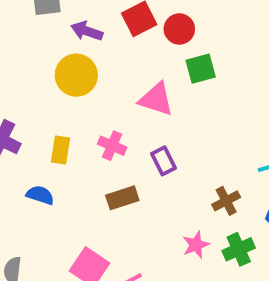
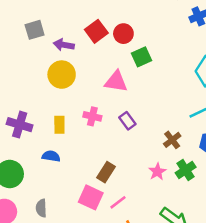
brown rectangle: (122, 198) -> (106, 172), moved, turned -30

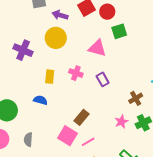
purple cross: (20, 125) -> (23, 50), moved

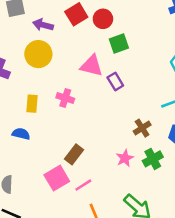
purple rectangle: (103, 79) -> (115, 82), moved
pink square: (67, 136) -> (57, 178), turned 30

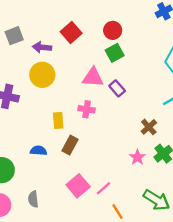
red circle: (103, 19) -> (113, 30), moved
pink cross: (65, 98) -> (87, 109), moved
yellow rectangle: (32, 104) -> (58, 120), moved
brown rectangle: (74, 154) -> (70, 145), moved

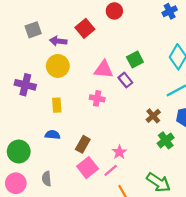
red circle: (113, 30) -> (114, 11), moved
green square: (115, 53) -> (135, 59), moved
yellow rectangle: (58, 120) -> (57, 105), moved
brown rectangle: (70, 145) -> (83, 144), moved
pink star: (137, 157) -> (119, 152), moved

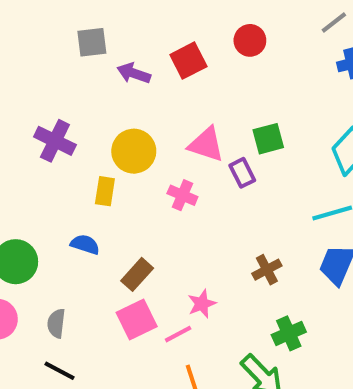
yellow circle: (58, 66) -> (134, 151), moved
brown cross: (153, 116) -> (267, 270), moved
green cross: (166, 140) -> (289, 333), moved

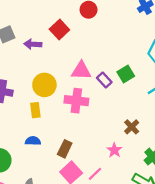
green square: (268, 139) -> (126, 74), moved
pink cross: (182, 195) -> (76, 101), size x1.5
pink star: (202, 304) -> (114, 150), moved

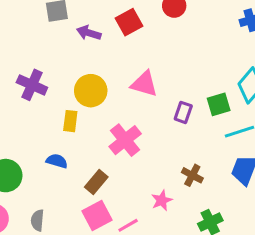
green square: (126, 74) -> (219, 104), moved
purple rectangle: (104, 80) -> (183, 112), moved, turned 48
pink cross: (76, 101) -> (125, 140), moved, turned 30
brown cross: (132, 127) -> (192, 175), turned -32

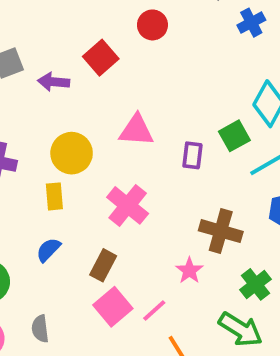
blue semicircle: (57, 161) -> (48, 250), turned -50
brown cross: (192, 175) -> (221, 231), size x1.5

